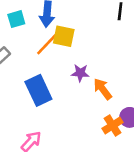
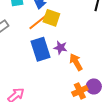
blue rectangle: (38, 90) -> (41, 49), moved

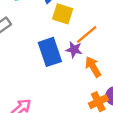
orange line: (38, 22) -> (87, 34), moved

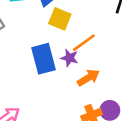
orange arrow: (93, 67) -> (88, 78), turned 85

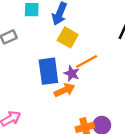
orange arrow: (88, 78) -> (65, 90), moved

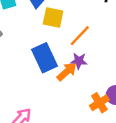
purple star: (72, 73) -> (79, 61), moved

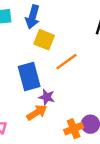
purple star: (79, 61) -> (47, 97), moved
orange arrow: (67, 72) -> (37, 112), moved

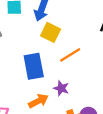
purple star: (47, 97) -> (61, 88), moved

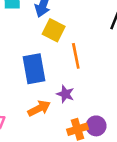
orange line: (70, 55) -> (76, 56), turned -70

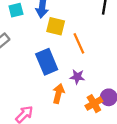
orange arrow: (39, 108) -> (58, 94), turned -36

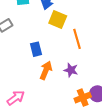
blue rectangle: (47, 62) -> (36, 49), moved, size x0.6
orange arrow: (58, 94) -> (46, 70), moved

